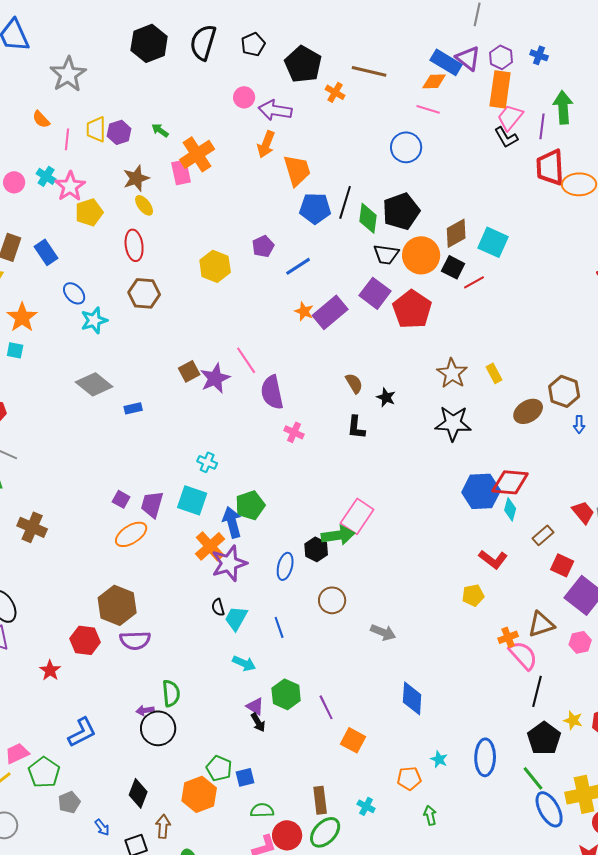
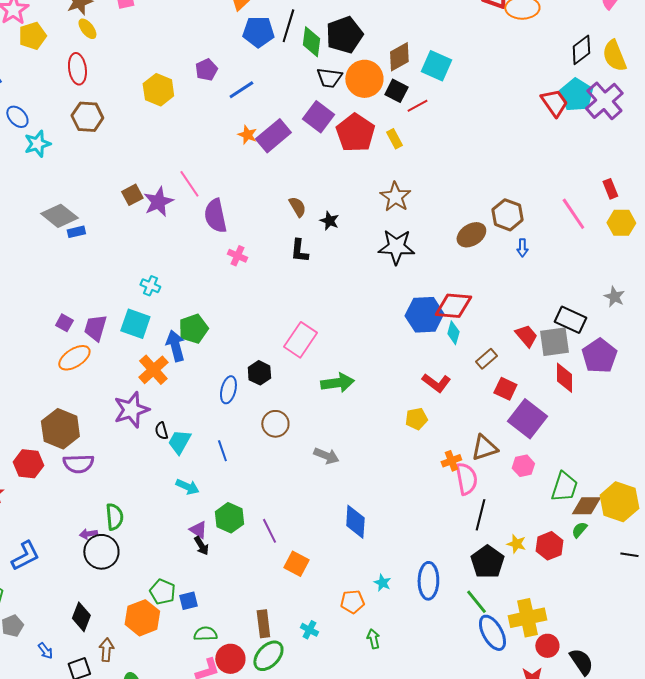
yellow rectangle: (494, 373) -> (394, 139), moved
gray diamond: (94, 384) -> (59, 216), moved
green arrow: (338, 535) -> (337, 383), moved
purple star: (229, 563) -> (131, 410), moved
pink semicircle: (523, 655) -> (466, 479), turned 32

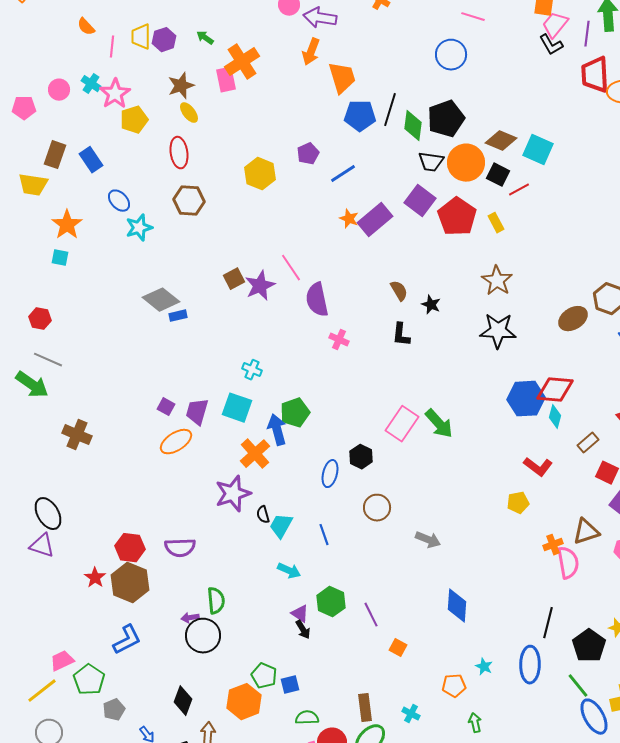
brown diamond: (399, 57) -> (501, 141), turned 52
green arrow: (337, 383) -> (439, 424), moved, turned 56
brown hexagon: (60, 429) -> (130, 583), moved
black line: (480, 515) -> (548, 623), moved
orange square: (296, 564) -> (398, 648), size x0.7

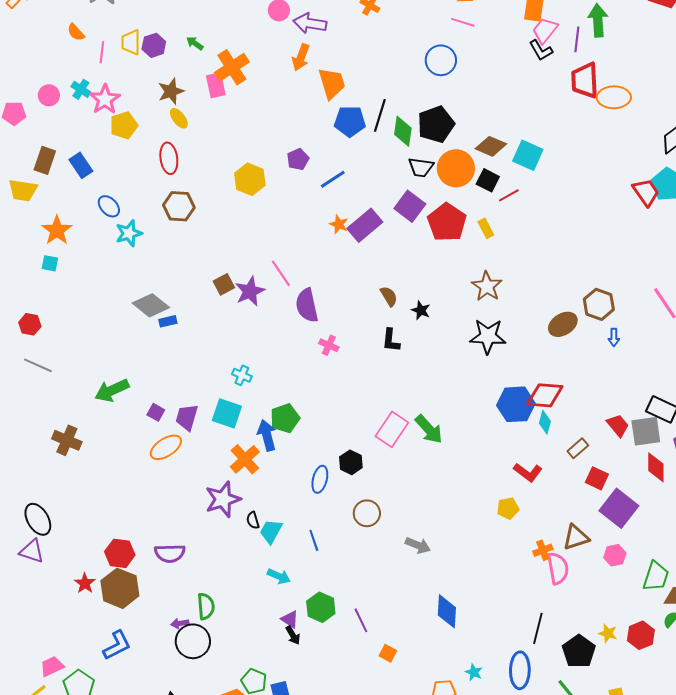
green arrow: (32, 385) -> (112, 390), moved, turned 120

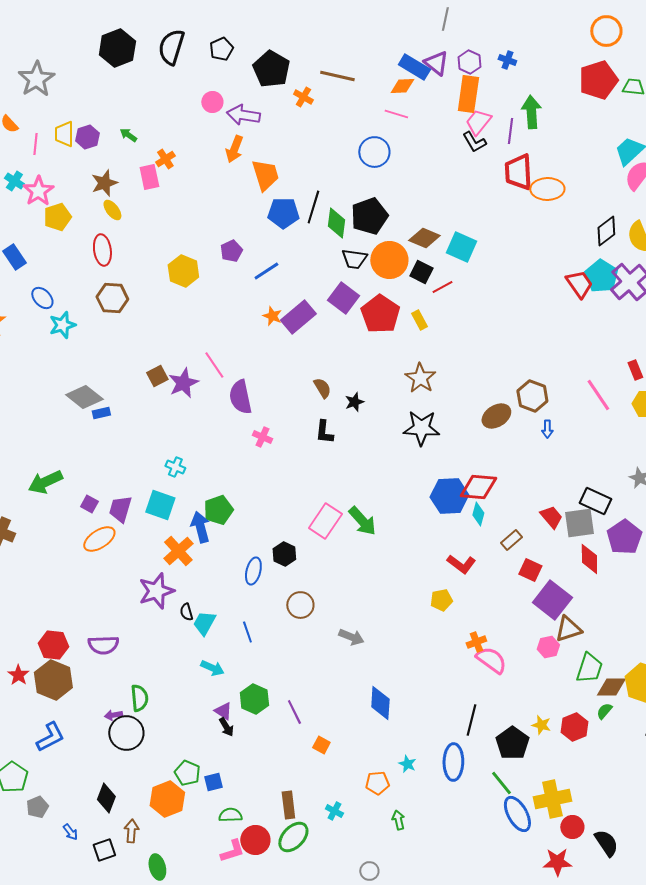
orange cross: (232, 67) -> (165, 159), size x0.6
black star: (421, 310) -> (354, 402), turned 30
brown triangle: (576, 537) -> (568, 629), moved
pink semicircle: (558, 568) -> (491, 660), turned -44

